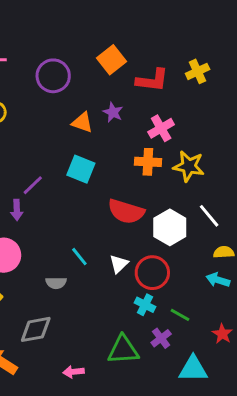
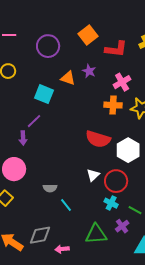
cyan square: (81, 169) -> (44, 94), moved
cyan line: (79, 257) -> (66, 205), moved
gray diamond: (36, 329) -> (40, 235), moved

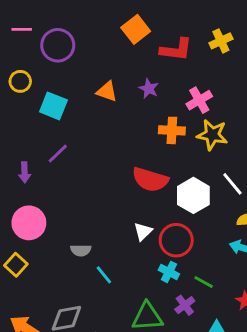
purple circle: (48, 46) -> (58, 45), moved
purple star: (89, 71) -> (149, 89), moved
pink cross: (122, 82) -> (199, 100), moved
cyan square: (44, 94) -> (53, 106), moved
purple arrow: (23, 138) -> (25, 172), moved

